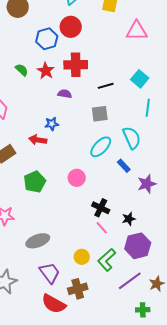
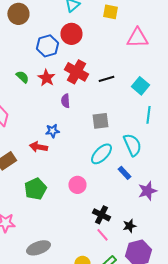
red cross: (76, 65) -> (76, 72), turned 30
black line: (106, 86) -> (106, 79), moved
purple semicircle: (65, 94) -> (65, 101), turned -104

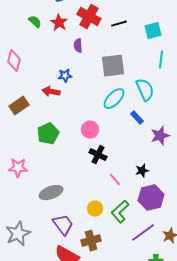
cyan square: (140, 86) -> (153, 31), turned 36
gray square: (100, 121) -> (113, 66), size x1.4
black cross: (101, 215) -> (98, 155), moved

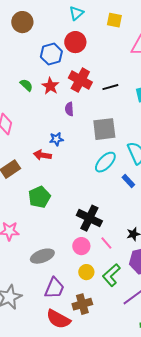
pink circle: (90, 130) -> (81, 246), moved
black cross: (98, 155) -> (89, 218), size x1.4
purple trapezoid: (63, 225) -> (54, 288), turned 60

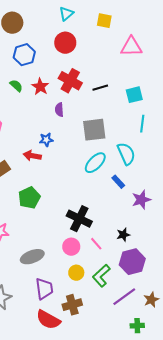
blue hexagon: (51, 54) -> (24, 55), moved
purple trapezoid: (54, 288) -> (44, 289), turned -30

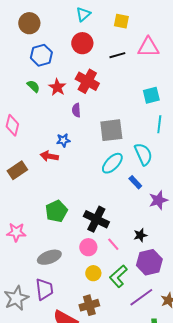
black line: (100, 88) -> (117, 55), moved
green pentagon: (29, 198) -> (56, 211), moved
purple trapezoid: (44, 289) -> (44, 289), moved

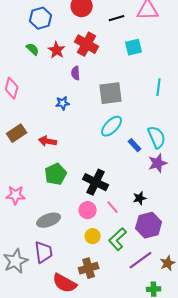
cyan square: (151, 95) -> (134, 47), moved
cyan semicircle: (143, 154) -> (157, 137), moved
red arrow: (49, 156) -> (48, 141), moved

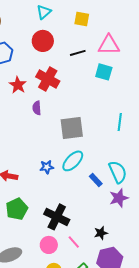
cyan square: (134, 47) -> (104, 72), moved, turned 30
blue star: (63, 103) -> (47, 167), moved

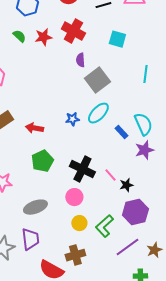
cyan square: (104, 72) -> (117, 39), moved
red star: (18, 85) -> (43, 37), turned 30
purple semicircle: (37, 108) -> (80, 60), moved
gray square: (72, 128) -> (97, 80), turned -30
pink line: (74, 242) -> (110, 175), moved

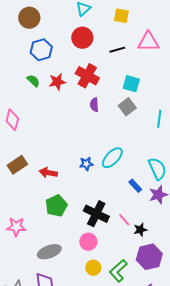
gray square: (97, 80) -> (127, 107), moved, size x0.7
blue rectangle: (121, 132) -> (135, 186), moved

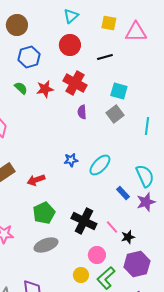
pink triangle: (148, 42) -> (136, 32), moved
blue star: (86, 164) -> (71, 160), moved
red arrow: (48, 173) -> (36, 180), turned -30
pink circle: (88, 242) -> (97, 255), moved
gray ellipse: (49, 252) -> (46, 245), moved

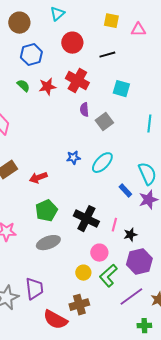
cyan triangle: (71, 16) -> (57, 14), moved
pink triangle: (136, 32) -> (138, 30), size x0.7
gray square: (115, 114) -> (104, 122), moved
pink line: (112, 227) -> (114, 225), turned 56

